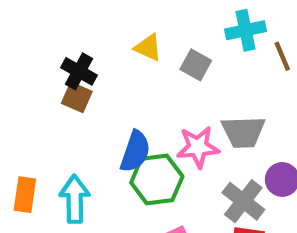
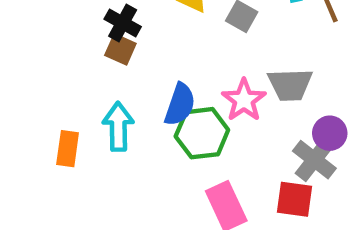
pink star: (198, 147) -> (244, 100), turned -30
cyan arrow: (75, 199) -> (118, 127), moved
gray cross: (243, 201) -> (314, 160), moved

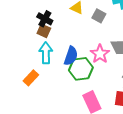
cyan arrow: (118, 127) -> (46, 53), moved
orange rectangle: (68, 149) -> (31, 78), moved, turned 35

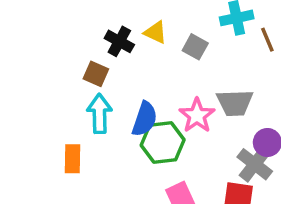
black cross: (45, 19) -> (119, 41), moved
orange rectangle: (31, 78) -> (72, 159), turned -42

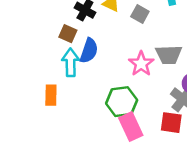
blue semicircle: (145, 119) -> (89, 51), moved
green hexagon: (163, 142) -> (122, 102), moved

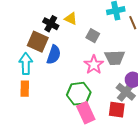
gray square: (140, 14) -> (93, 36), moved
brown square: (68, 34) -> (38, 42), size x1.5
cyan arrow: (71, 62) -> (26, 64), moved

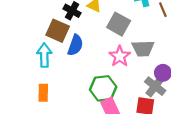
gray square: (93, 36) -> (119, 24), size x1.5
orange rectangle: (25, 89) -> (43, 93), moved

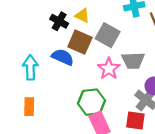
brown square: (58, 31) -> (80, 42), moved
blue semicircle: (75, 45) -> (63, 57), turned -85

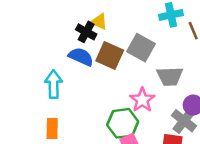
yellow triangle: (82, 16) -> (99, 21), moved
blue semicircle: (63, 57) -> (81, 57), moved
pink star: (109, 69) -> (142, 100), moved

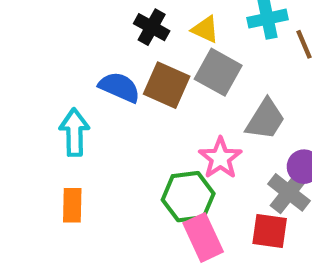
yellow triangle: (99, 21) -> (205, 29), moved
black cross: (86, 32) -> (152, 27), moved
gray trapezoid: (170, 76) -> (265, 119), turned -56

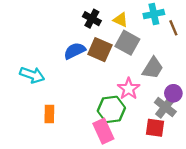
blue semicircle: (119, 87) -> (75, 51), turned -50
cyan arrow: (74, 132) -> (32, 75), moved, turned 110
pink rectangle: (203, 237) -> (103, 131), moved

